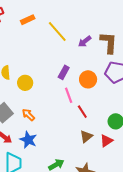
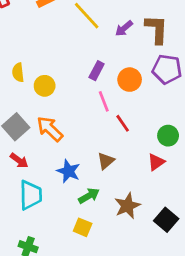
orange arrow: (28, 115) -> (50, 129), size x1.5
brown triangle: (86, 137) -> (106, 161), moved
blue star: (28, 140) -> (68, 171), moved

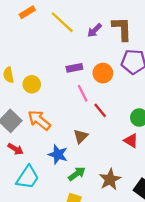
purple rectangle: (97, 71) -> (74, 68), turned 56
brown triangle: (106, 161) -> (81, 136), moved
red triangle: (156, 162) -> (131, 141), turned -49
cyan trapezoid: (31, 195) -> (28, 177), turned 40

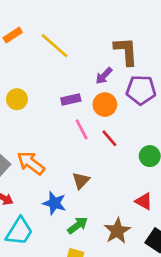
purple arrow: (95, 30) -> (104, 76), moved
yellow circle: (32, 84) -> (17, 99), moved
red line: (100, 110) -> (109, 138), moved
red triangle: (131, 141) -> (144, 201), moved

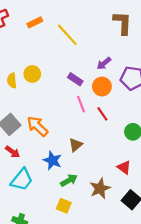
brown L-shape: (126, 51) -> (122, 23), moved
purple rectangle: (71, 99) -> (75, 79), turned 40

